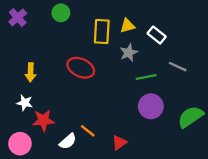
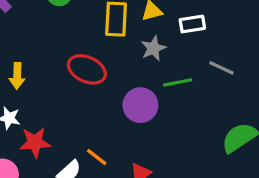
white rectangle: (157, 35) -> (192, 24), turned -48
purple circle: (151, 106) -> (140, 105), moved

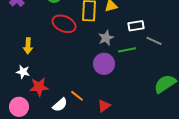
white rectangle: (192, 24) -> (136, 26), moved
gray star: (153, 48) -> (106, 38), moved
red ellipse: (87, 69) -> (64, 24), moved

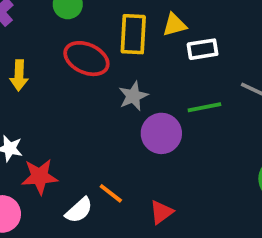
white rectangle: (136, 26) -> (203, 49), moved
gray star: (106, 38) -> (133, 96), moved
yellow arrow: (28, 46) -> (19, 75), moved

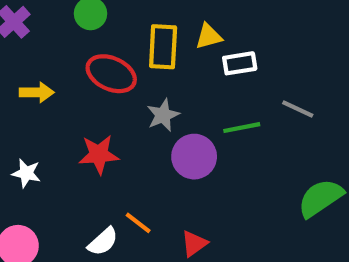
yellow arrow: (19, 75) -> (37, 92), turned -92
red star: (40, 176) -> (99, 154), moved

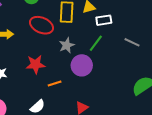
green line: (242, 128) -> (96, 43), moved, turned -42
orange line: (138, 223) -> (55, 83), moved, turned -56

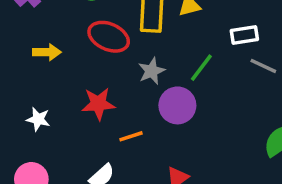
white rectangle: (104, 20) -> (244, 35), moved

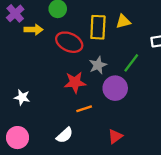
yellow arrow: (47, 52) -> (34, 30), moved
red star: (98, 104) -> (75, 82), moved

